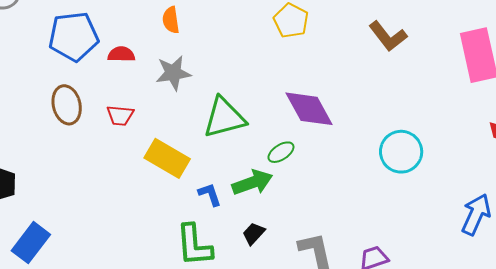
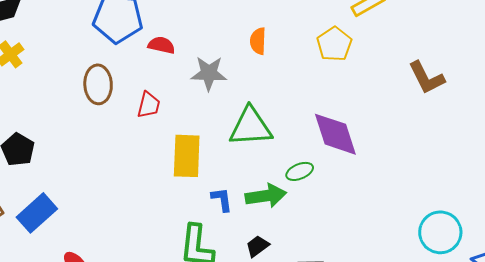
orange semicircle: (171, 20) -> (258, 41), moved
red trapezoid: (120, 115) -> (149, 105), turned -92
cyan circle: (401, 152) -> (440, 232), moved
yellow rectangle: (167, 158) -> (187, 156), turned 51

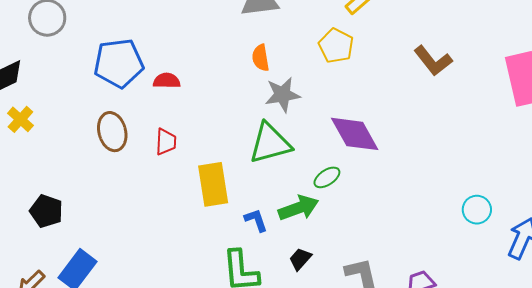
gray star: (209, 73) -> (283, 95), moved
cyan circle: (440, 232) -> (477, 210), size x0.7

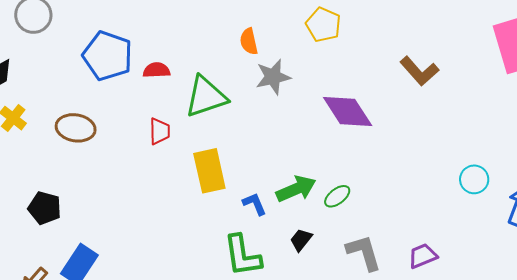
brown L-shape: (433, 61) -> (419, 71), moved
blue pentagon: (119, 63) -> (108, 56), turned 30
brown ellipse: (112, 132) -> (76, 128), moved, turned -63
green triangle: (270, 143) -> (206, 97), moved
green ellipse: (327, 177) -> (337, 196), moved

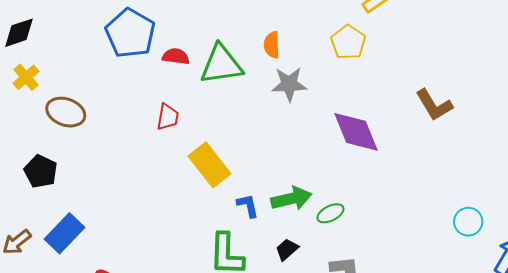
green triangle: (206, 97) -> (221, 65), moved
brown ellipse: (76, 128) -> (66, 112), moved
yellow rectangle: (209, 171) -> (209, 165), turned -36

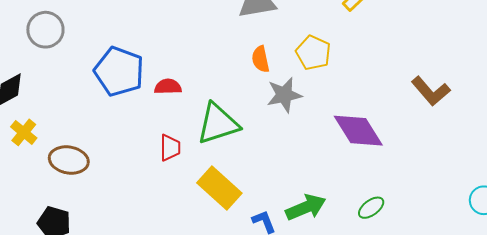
yellow pentagon: (348, 42) -> (313, 53), moved
green triangle: (221, 65) -> (218, 124), moved
green ellipse: (330, 213) -> (371, 208), moved

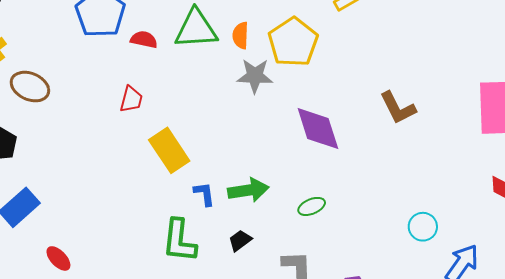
yellow pentagon: (313, 53) -> (293, 42), size x1.4
green triangle: (218, 124) -> (196, 29), moved

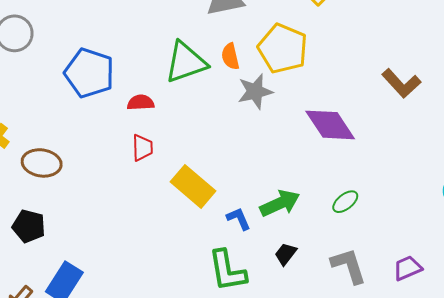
red semicircle: (144, 40) -> (141, 103), moved

